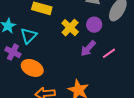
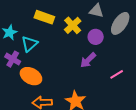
yellow cross: (70, 28) -> (73, 25), moved
pink line: (109, 53) -> (117, 74), moved

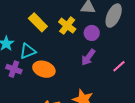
yellow rectangle: (44, 17) -> (38, 22), turned 36
cyan triangle: (29, 44) -> (28, 51), turned 30
orange ellipse: (31, 76) -> (44, 69), moved

